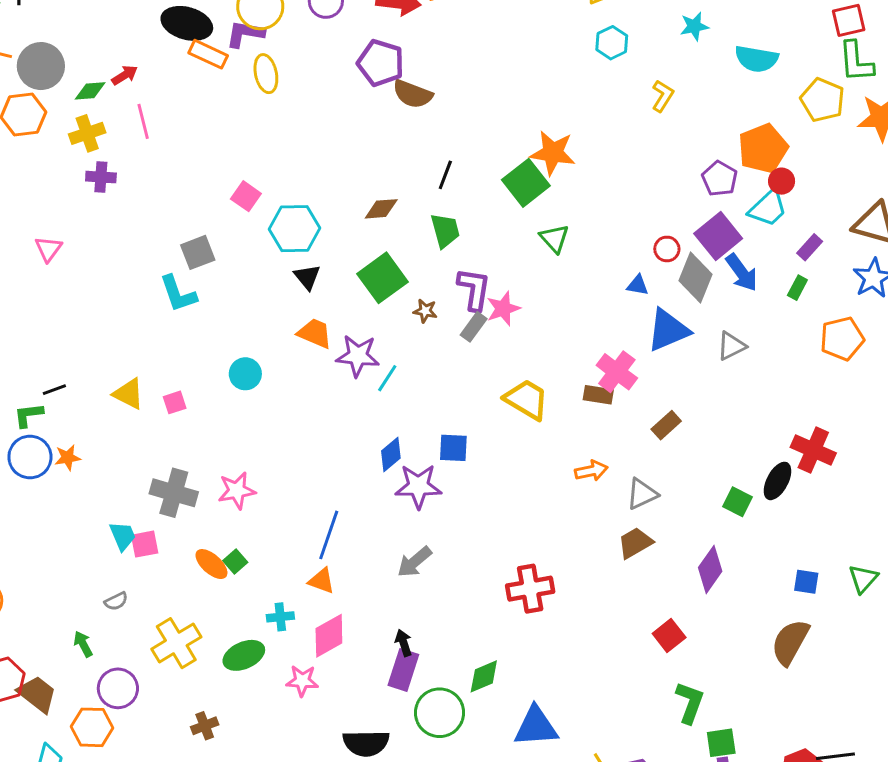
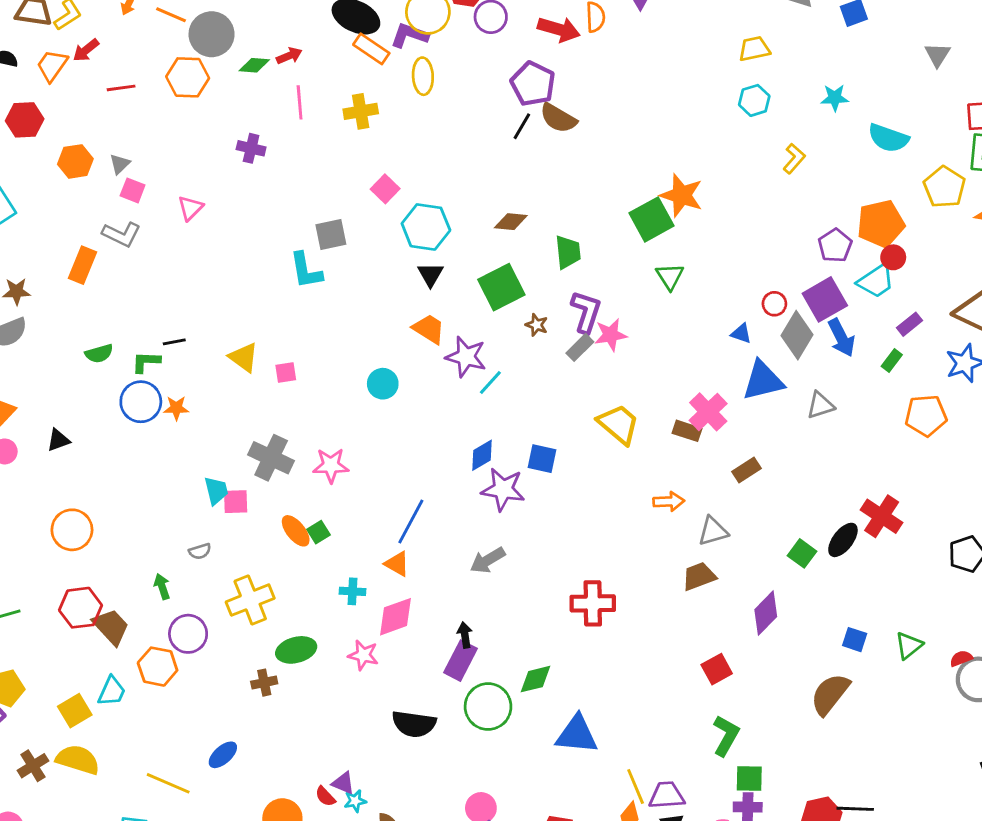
yellow cross: (87, 133) -> (361, 111), moved
black line: (445, 175) -> (522, 126), moved
cyan circle: (245, 374) -> (383, 384), moved
green ellipse: (244, 655) -> (296, 650), moved

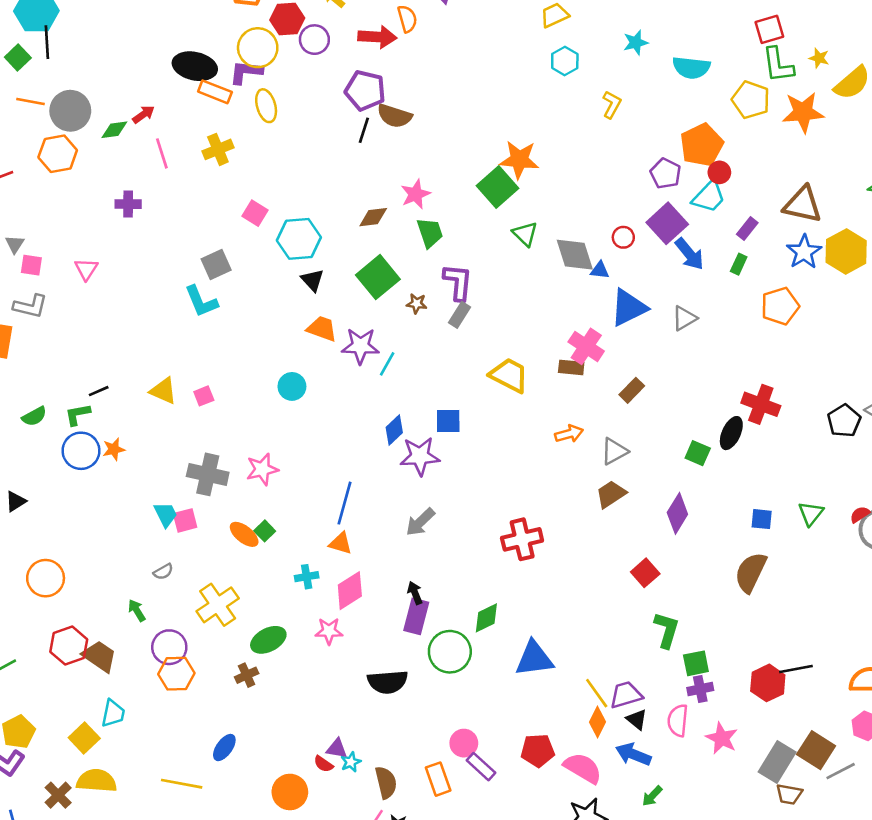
pink star: (611, 335) -> (416, 194), moved
gray diamond: (797, 335) -> (575, 255), moved, turned -36
orange hexagon: (158, 667) -> (176, 674), moved

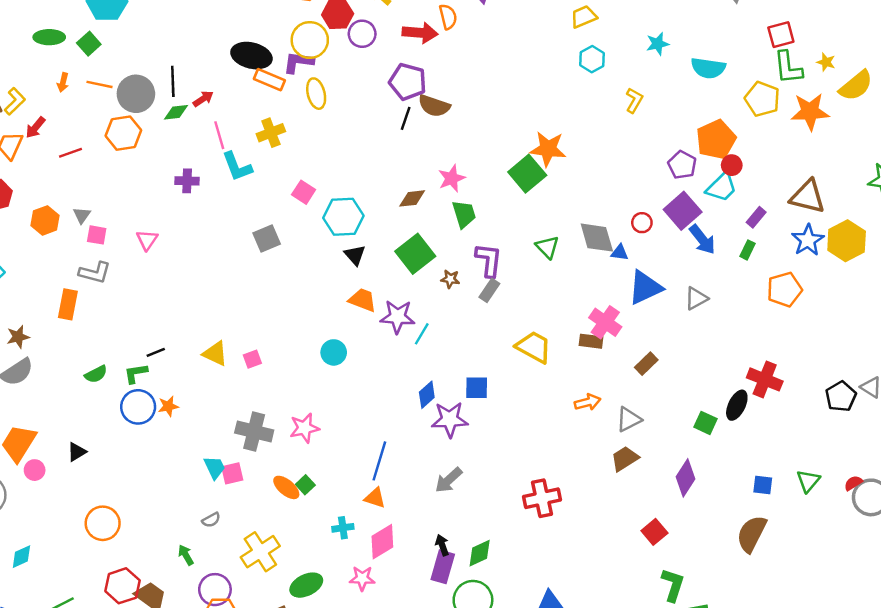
black line: (47, 42) -> (173, 81), moved
green triangle: (525, 234) -> (547, 247), moved
cyan L-shape: (201, 301) -> (237, 167), moved
green diamond: (486, 618) -> (480, 553), moved

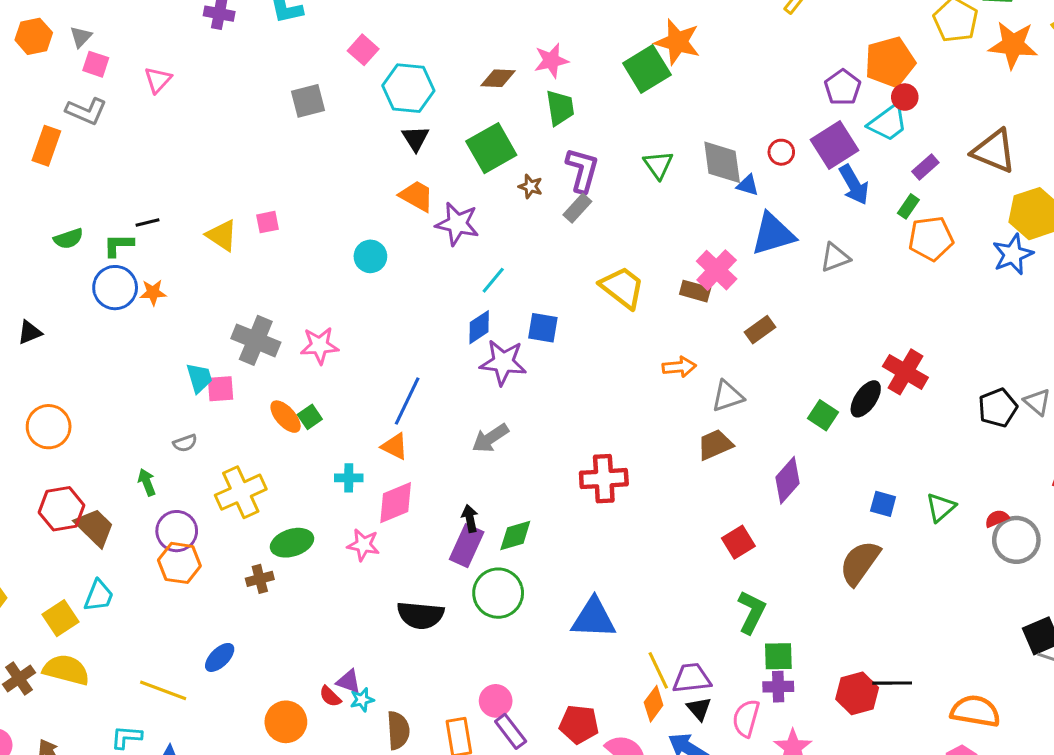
blue star: (808, 240) -> (1013, 254), moved
orange pentagon: (785, 289) -> (931, 239), moved
cyan line: (422, 334) -> (493, 280), moved
pink square: (252, 359) -> (267, 222), moved

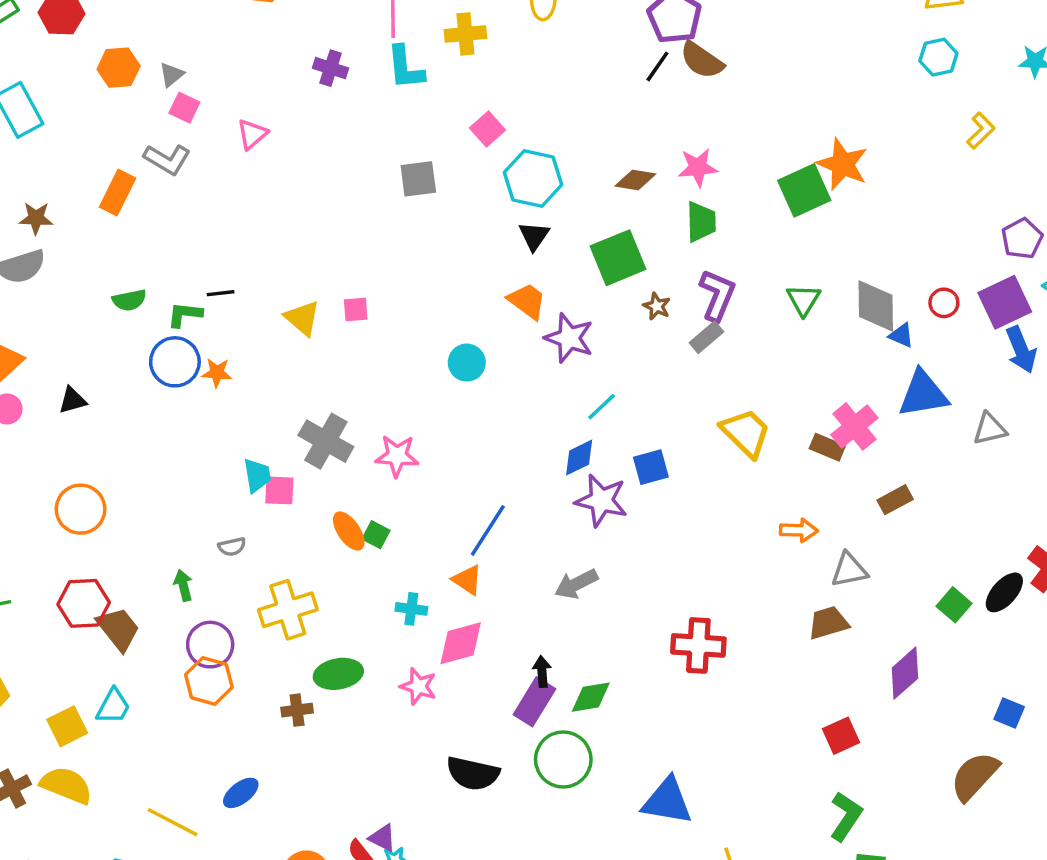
blue square: (543, 328) -> (651, 467), turned -32
green square: (310, 417) -> (376, 535), turned -35

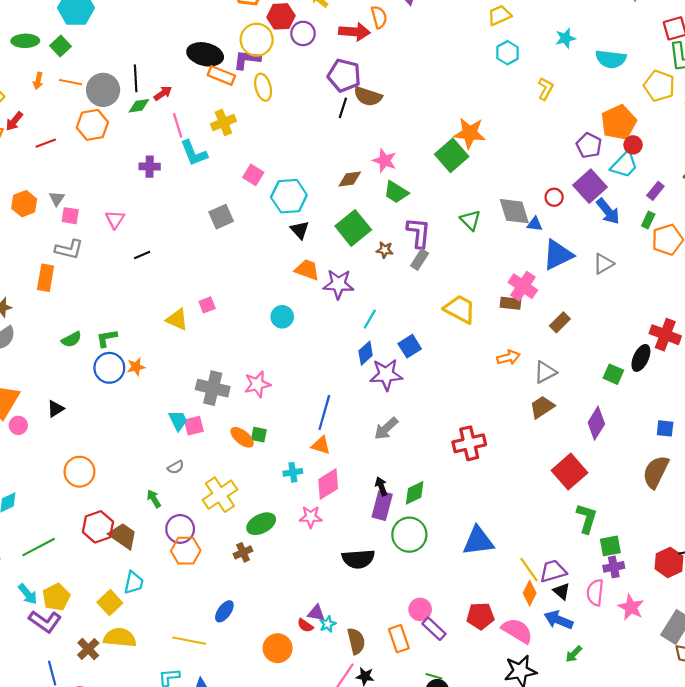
pink star: (698, 167) -> (385, 161), turned -30
green trapezoid: (701, 222) -> (396, 192), turned 140
black line: (221, 293) -> (142, 255), moved
red square: (841, 736) -> (570, 472), size x1.5

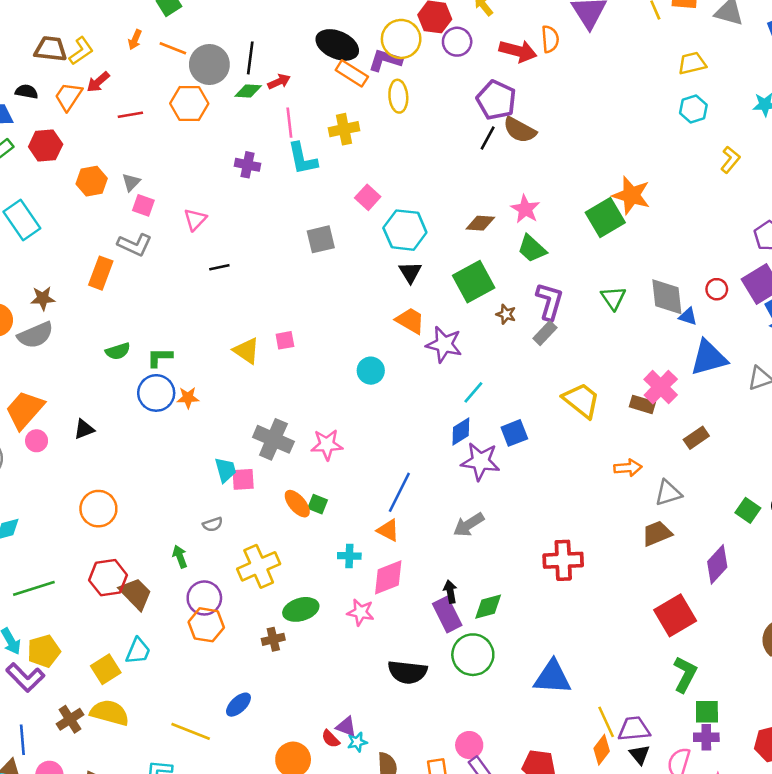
purple rectangle: (382, 506) -> (447, 615), turned -52

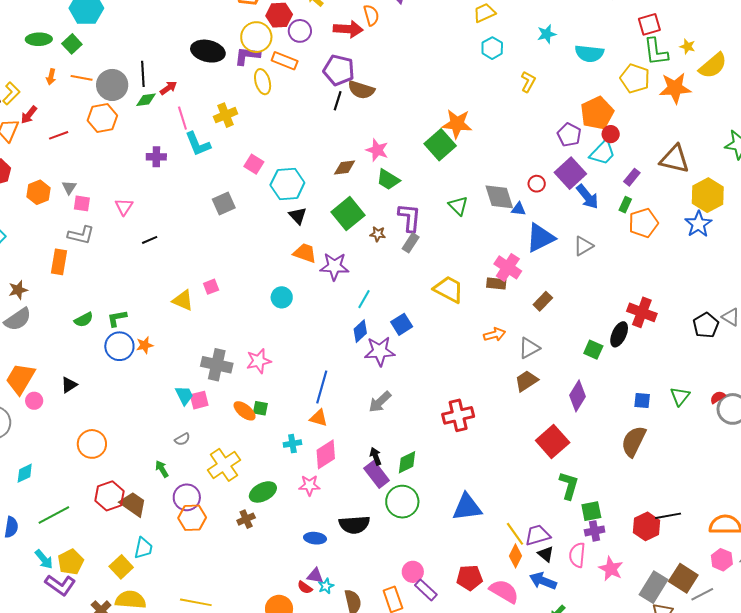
orange rectangle: (352, 73) -> (285, 61), moved
blue ellipse: (238, 705) -> (315, 538), moved, turned 60

